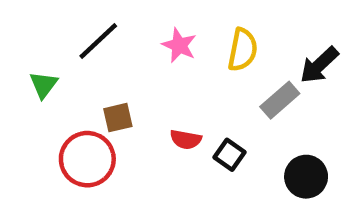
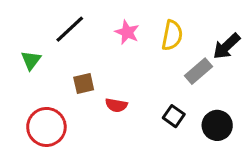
red semicircle: (186, 139) -> (116, 105), moved
black square: (229, 155) -> (174, 116), moved
red circle: (87, 159) -> (46, 127), moved

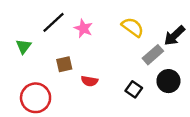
pink star: (127, 32) -> (83, 28), moved
yellow semicircle: (172, 35) -> (133, 27), turned -65
black circle: (217, 125) -> (168, 81), moved

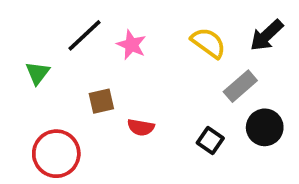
black arrow: (174, 36) -> (267, 35), moved

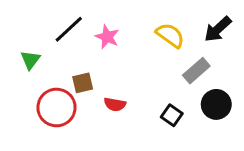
red circle: (56, 154) -> (57, 107), moved

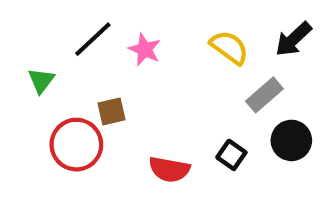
red semicircle: (115, 104) -> (169, 169), moved, size x1.4

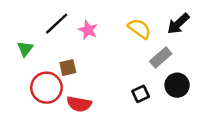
black square: (231, 155) -> (141, 94), turned 30
red semicircle: (169, 169) -> (79, 104), moved

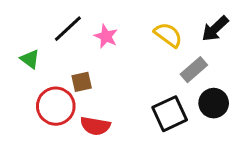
green triangle: (25, 49) -> (30, 59), turned -30
black square: (141, 94) -> (170, 114), size x1.6

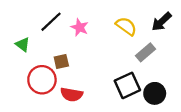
black circle: (214, 103) -> (155, 93), moved

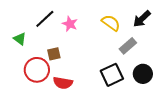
black circle: (155, 93) -> (143, 74), moved

